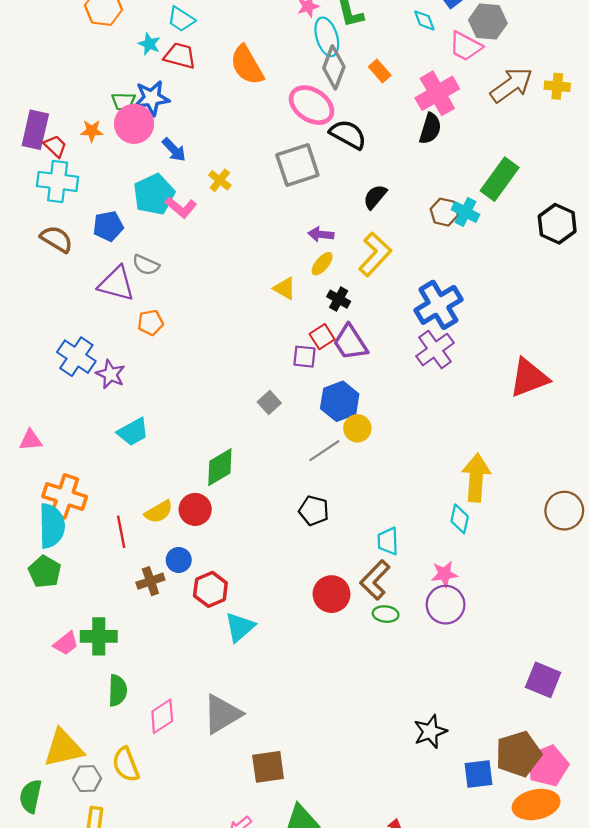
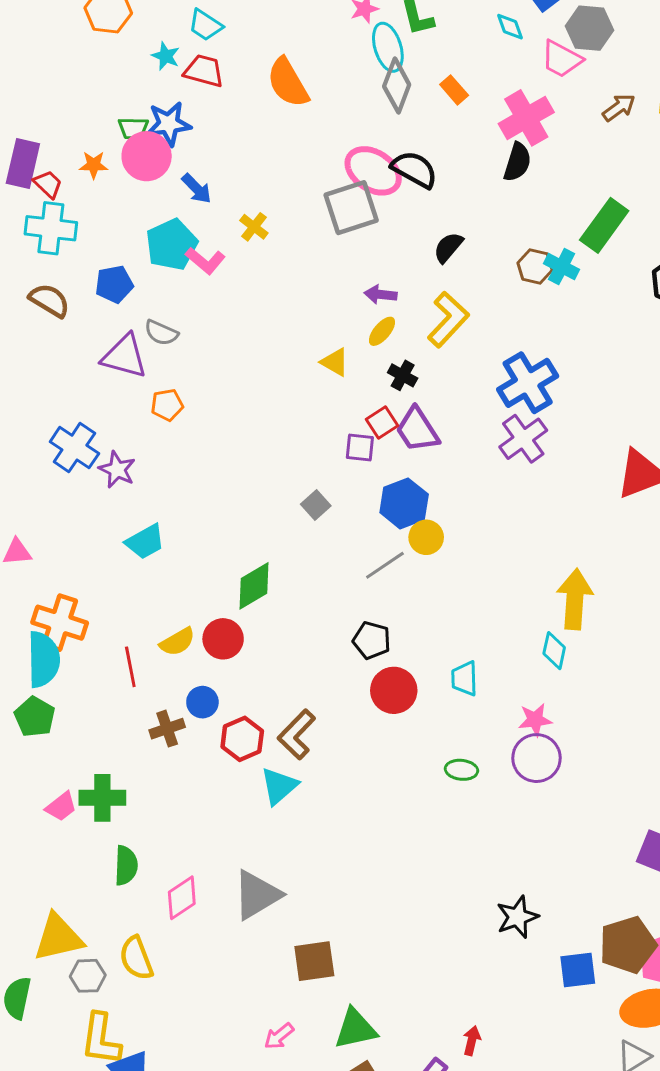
brown arrow: (511, 85) -> (619, 108), size x0.6
pink ellipse: (312, 105) -> (373, 171), moved
brown L-shape: (375, 580) -> (297, 734), moved
red circle: (332, 594) -> (394, 690), moved

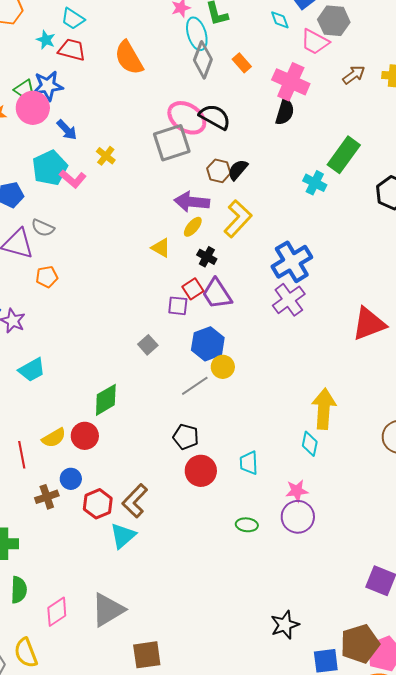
pink cross: (526, 118) -> (291, 82), turned -36
green trapezoid: (133, 128) -> (24, 89), turned -35
brown hexagon: (535, 267) -> (219, 171), moved
purple arrow: (381, 294) -> (192, 202), size x1.6

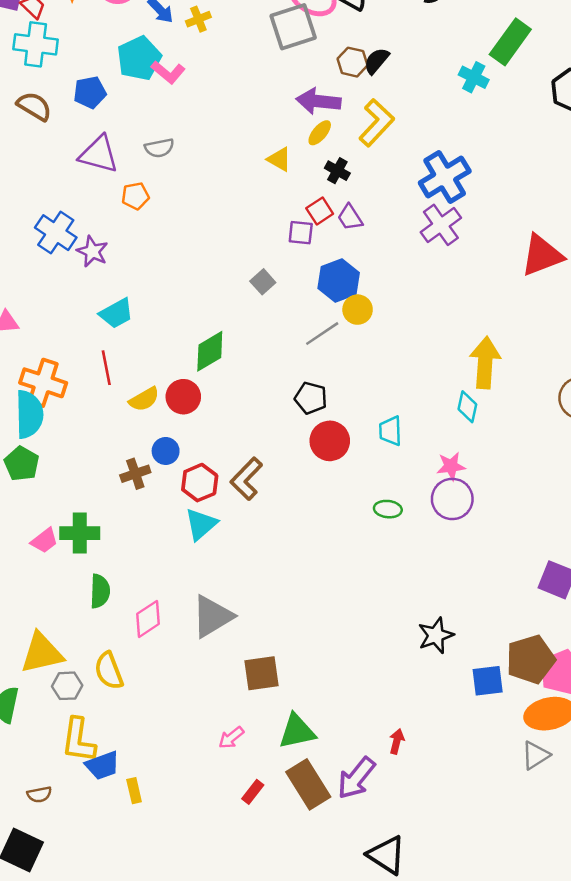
yellow cross: (106, 156) -> (198, 19), moved, turned 30
gray semicircle: (43, 228) -> (159, 148), moved, turned -35
purple trapezoid: (217, 294) -> (350, 217), size x0.7
red line: (22, 455) -> (106, 368), moved
cyan triangle: (123, 536) -> (201, 524), moved

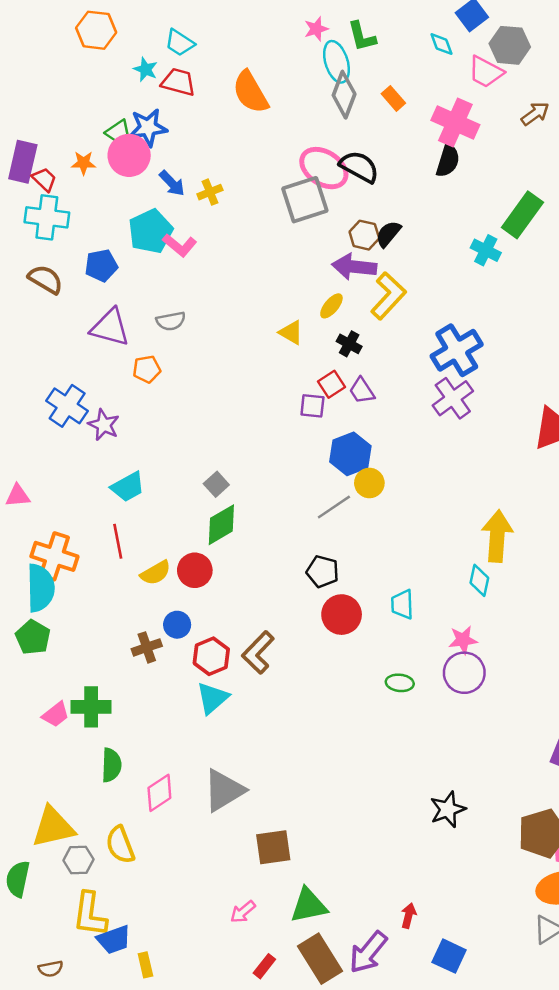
purple arrow: (318, 101) -> (354, 267), moved
gray square: (263, 282) -> (216, 484), moved
blue square: (488, 681) -> (449, 956), moved, turned 32

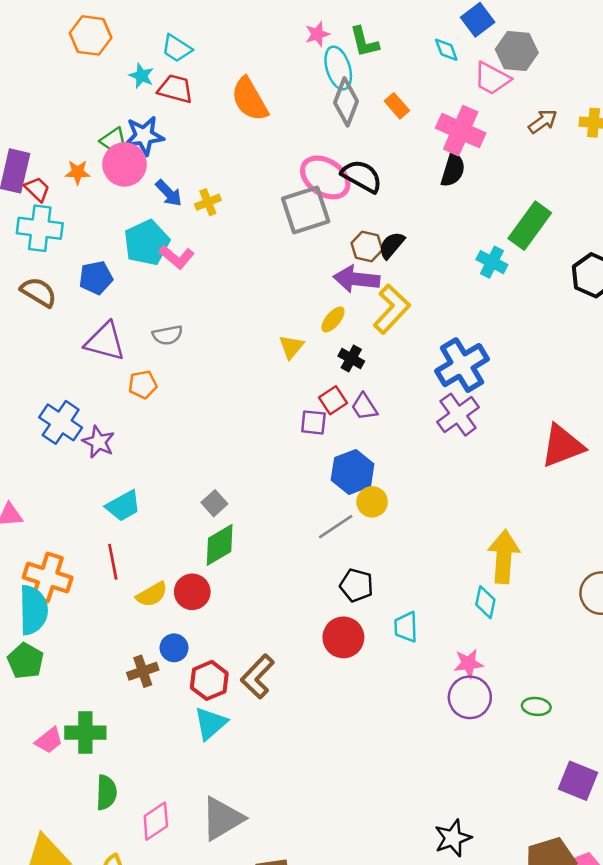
yellow triangle: (291, 332) -> (291, 347), turned 40
black pentagon: (323, 572) -> (356, 585), moved
green ellipse: (400, 683) -> (536, 706), moved

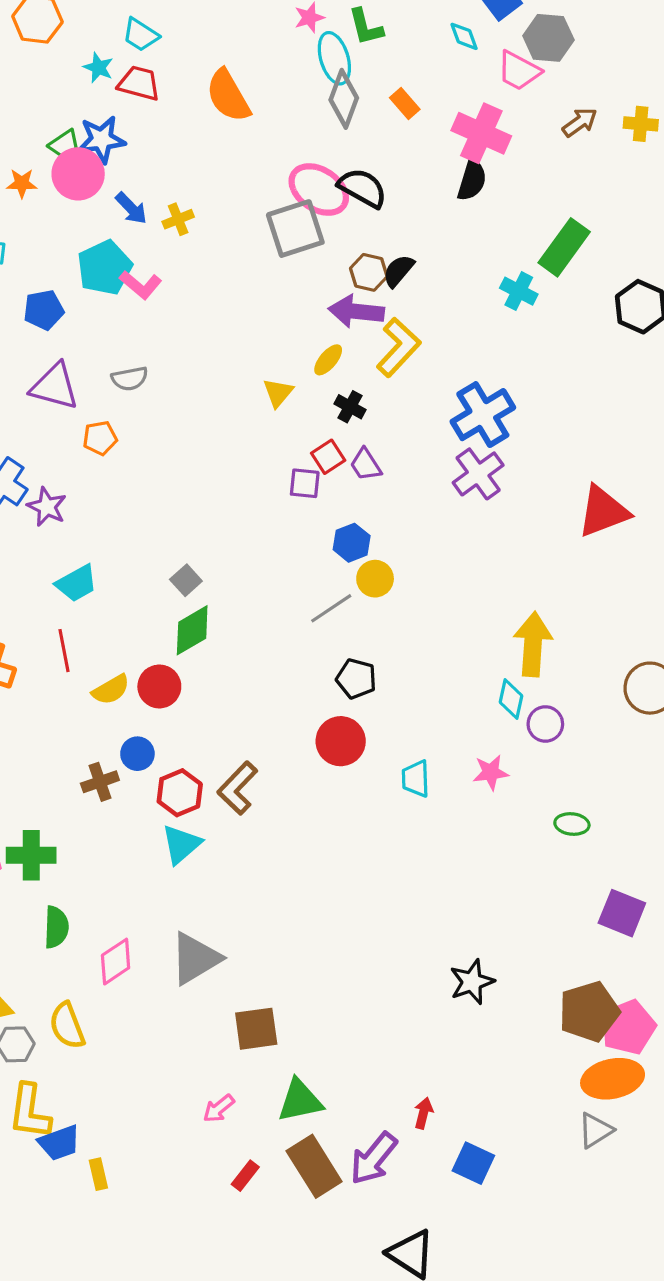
blue hexagon: (353, 472) -> (352, 543), size x0.7
cyan trapezoid: (406, 627) -> (416, 779), moved
purple circle: (470, 697) -> (545, 724), moved, size x0.7

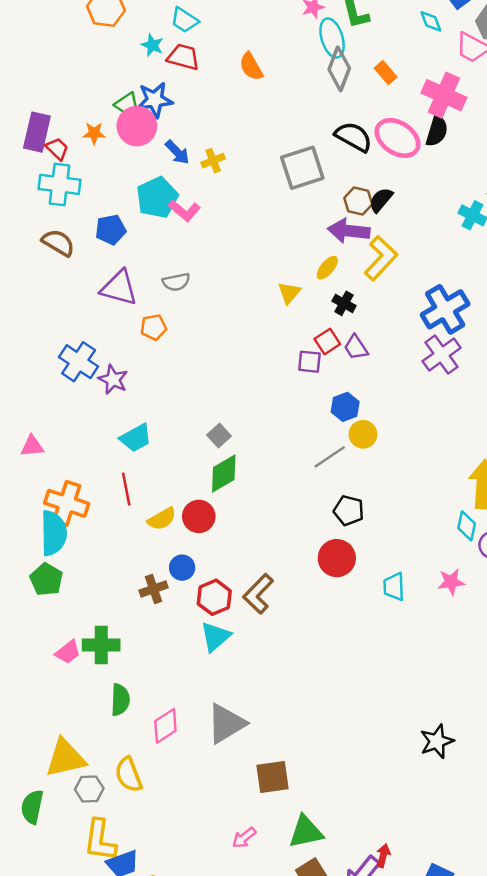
orange semicircle: (228, 96) -> (251, 67), size x0.7
pink ellipse: (319, 190) -> (397, 138), moved
red arrow: (423, 1113) -> (383, 856), moved

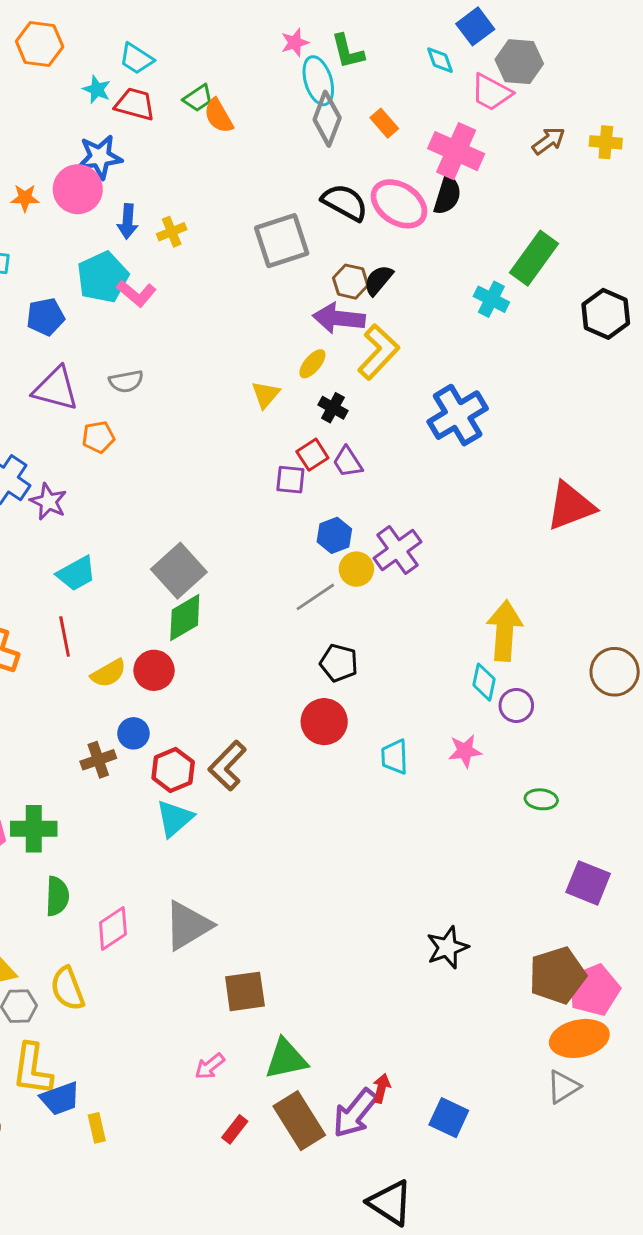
green trapezoid: (126, 103) -> (198, 98), moved
blue arrow: (177, 152) -> (128, 221), turned 48
purple cross: (442, 355) -> (397, 550), moved
gray square: (219, 436) -> (179, 571), size x1.8

